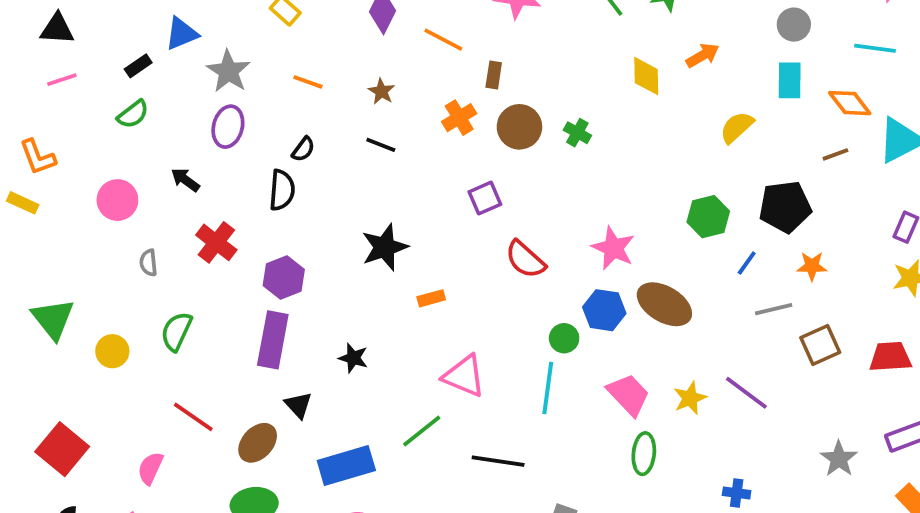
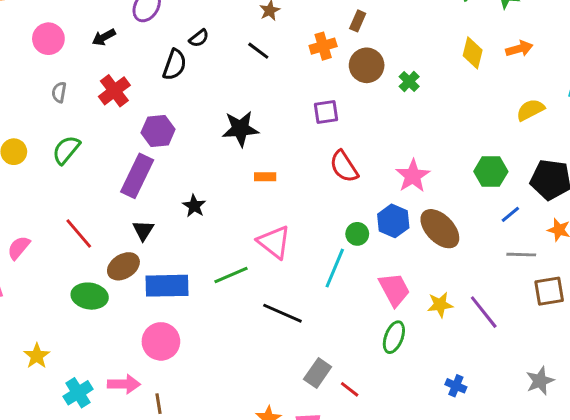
black arrow: (185, 180) -> (104, 37), turned -80
red line: (193, 417) -> (79, 233), moved
brown ellipse: (258, 443) -> (123, 266), moved

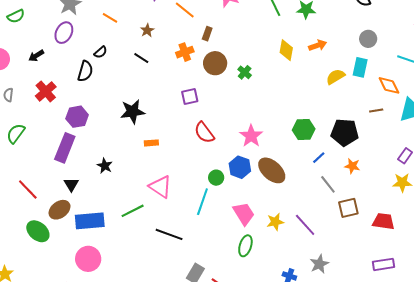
yellow semicircle: (530, 110) -> (335, 77), moved
gray line: (521, 255) -> (328, 184), turned 54
green ellipse: (90, 296) -> (38, 231), turned 35
gray star: (540, 381) -> (319, 264), moved

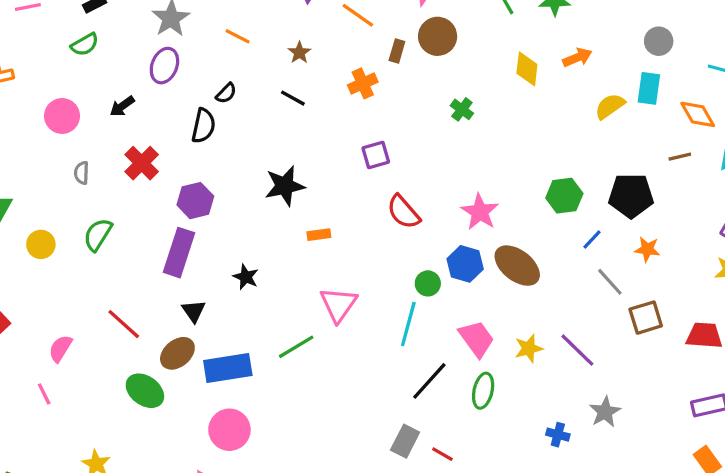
brown circle: (215, 63) -> (438, 36), moved
pink triangle: (160, 187) -> (338, 305), turned 35
black line: (169, 234) -> (429, 381), moved, turned -64

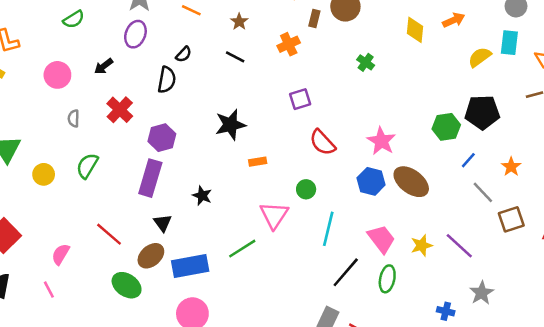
black pentagon: (631, 196) -> (482, 112), moved
orange star: (647, 249) -> (511, 167), turned 30
green circle: (428, 283) -> (306, 189), moved

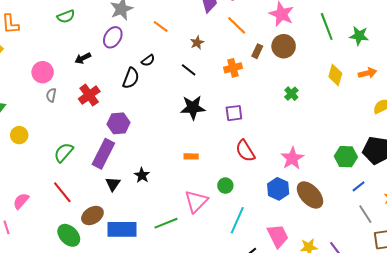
pink circle: (57, 75) -> (43, 72), moved
black star: (230, 125) -> (193, 108), moved
green semicircle: (87, 166) -> (64, 152), moved
black triangle: (163, 223) -> (113, 184), moved

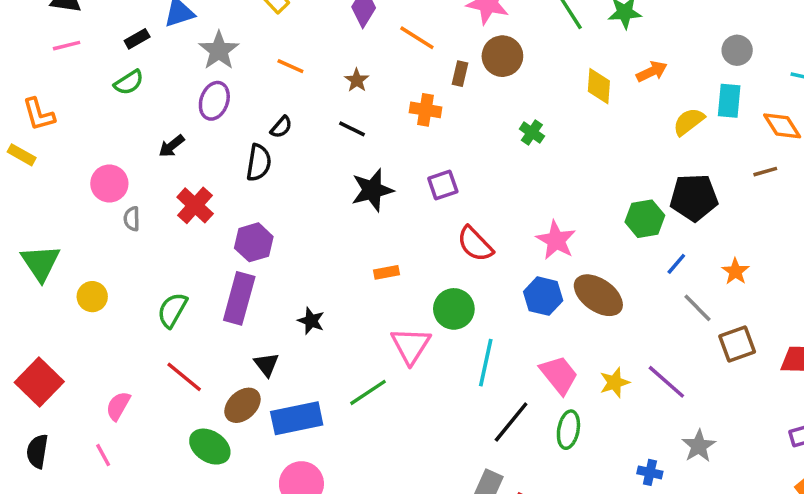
orange cross: (233, 68) -> (425, 110), turned 36
black triangle: (113, 184) -> (266, 364), moved
green circle: (225, 186) -> (454, 309), size x1.5

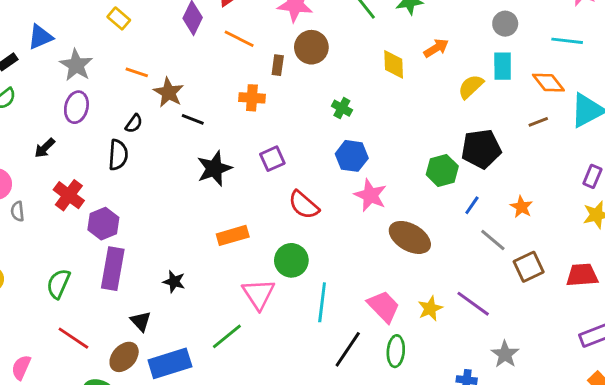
brown star: (357, 80) -> (169, 92), moved, size x1.5
purple hexagon: (254, 242) -> (103, 224), moved
orange rectangle: (387, 272) -> (233, 235), size x1.5
blue hexagon: (543, 296) -> (352, 156), moved

